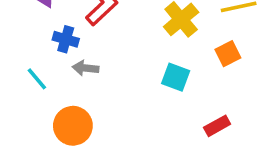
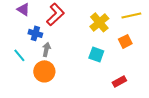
gray arrow: (86, 68) -> (46, 49), turned 96
orange circle: (73, 126) -> (44, 71), moved

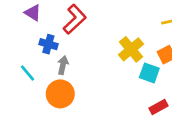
yellow cross: (99, 22) -> (131, 49), moved
cyan square: (96, 54) -> (149, 73), moved

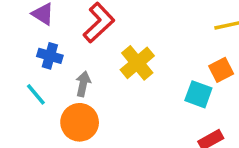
blue cross: (48, 44) -> (50, 56), moved
yellow cross: (131, 49) -> (137, 63), moved

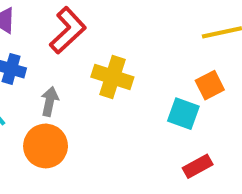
yellow cross: (137, 63) -> (112, 77), turned -32

